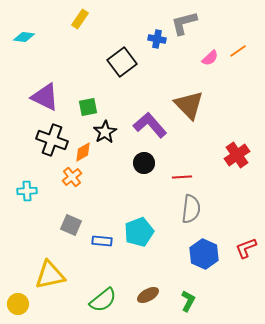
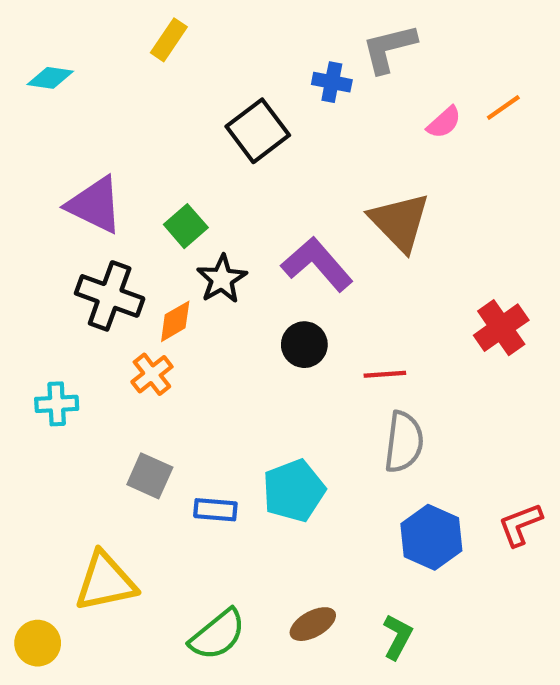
green square: (88, 107) -> (186, 226), turned -30

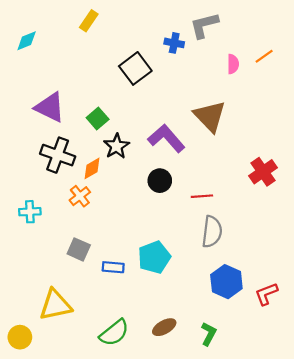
cyan diamond: (50, 78) -> (27, 41), turned -30
pink semicircle: (444, 122) -> (233, 64), turned -48
red L-shape: (520, 525) -> (266, 294), moved

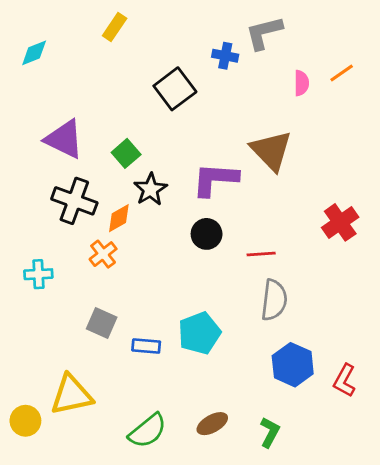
purple L-shape: (166, 138) -> (215, 179), turned -45
red L-shape: (266, 294) -> (344, 381), turned -40
yellow circle: (20, 337) -> (25, 421), moved

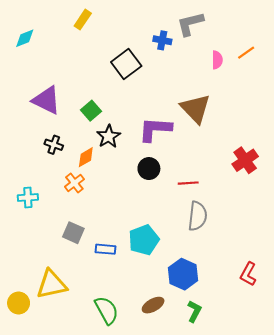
black cross: (74, 201) -> (54, 145), size x0.6
blue hexagon: (293, 365) -> (183, 274), moved
green semicircle: (148, 431) -> (106, 310), turned -80

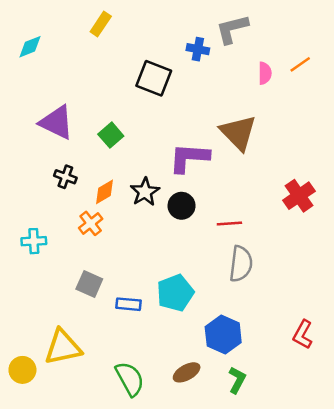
black square: (126, 64) -> (154, 78), turned -32
black star: (109, 136) -> (145, 192), moved

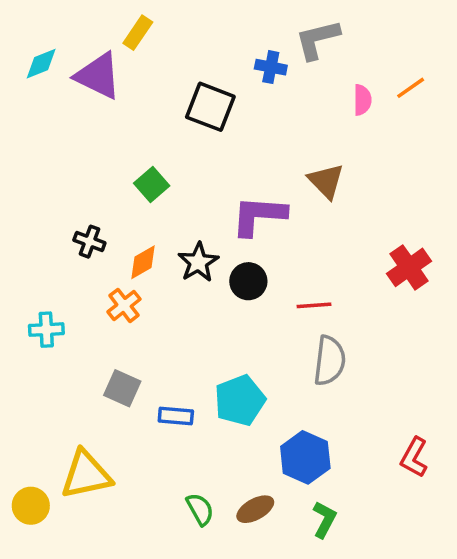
purple triangle: (57, 122) -> (98, 76), moved
brown triangle: (238, 133) -> (326, 181), size x0.7
green semicircle: (130, 379) -> (200, 509), moved, size x0.7

